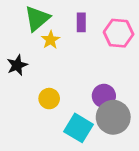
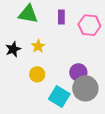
green triangle: (37, 18) -> (28, 14), turned 50
yellow star: (50, 40) -> (38, 46), moved

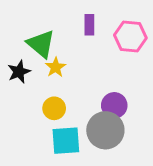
green triangle: (28, 14) -> (41, 44), moved, turned 30
gray circle: (85, 88) -> (105, 130), moved
cyan square: (59, 96) -> (66, 141), moved, turned -35

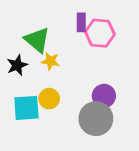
pink hexagon: (130, 36) -> (100, 33), moved
yellow star: (56, 67) -> (50, 61), turned -30
cyan square: (66, 141) -> (26, 108), moved

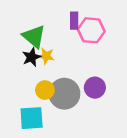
black star: (17, 65) -> (32, 57), moved
cyan square: (26, 108) -> (32, 118), moved
gray circle: (96, 119) -> (64, 94), moved

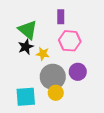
pink hexagon: (91, 30) -> (70, 41), moved
yellow star: (46, 56) -> (43, 54), moved
yellow circle: (45, 90) -> (56, 93), moved

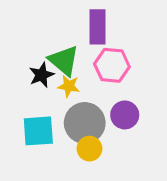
purple rectangle: (61, 17) -> (98, 27), size x1.5
green triangle: (28, 30) -> (64, 61), moved
cyan square: (26, 97) -> (38, 131), moved

